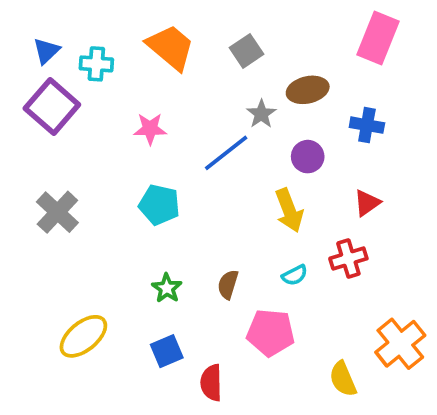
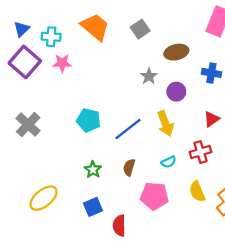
gray star: (261, 114) -> (149, 76), moved
pink star: (150, 129) -> (62, 63), moved
blue line: (226, 153) -> (128, 129), moved
yellow semicircle: (343, 379) -> (197, 192), moved

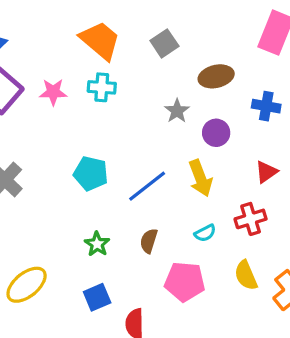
cyan cross: (51, 37) -> (102, 87), moved

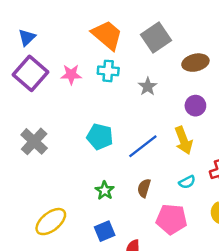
gray square: (164, 43) -> (156, 37), size x1.4
gray star: (177, 111) -> (148, 86), moved

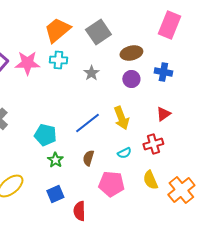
orange trapezoid: (107, 35) -> (57, 30), turned -80
pink star: (71, 75) -> (27, 63), size x1.4
purple circle: (195, 106) -> (131, 79), moved
cyan pentagon: (100, 137) -> (45, 135), moved

